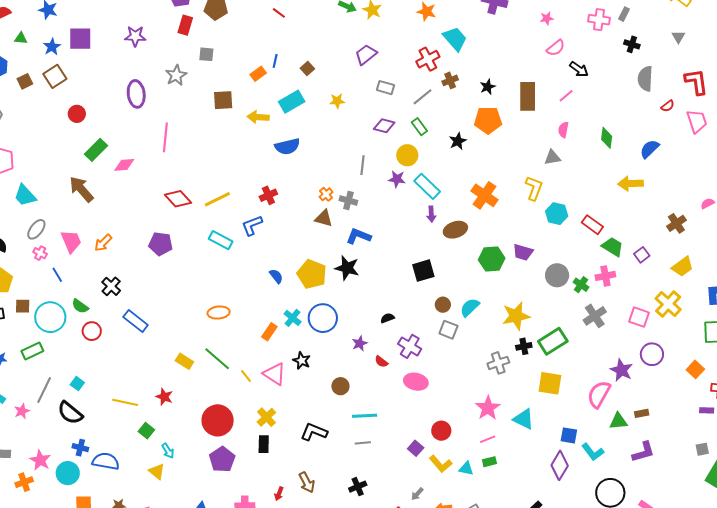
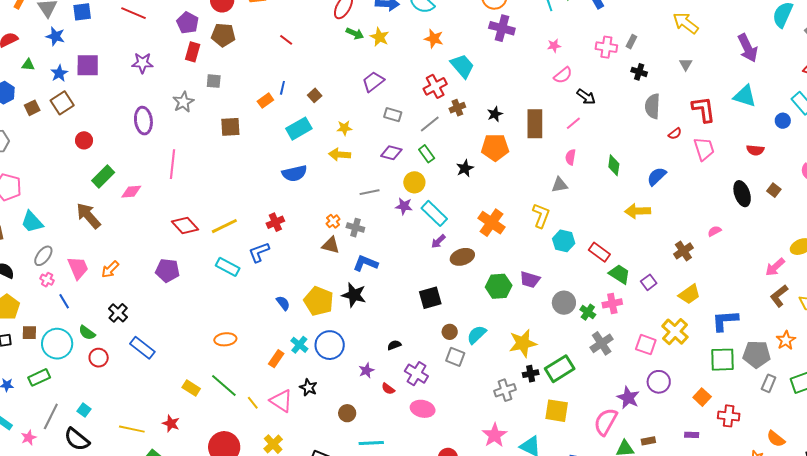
yellow arrow: (258, 117) -> (340, 155), moved
gray line: (362, 165) -> (370, 192), turned 72
purple arrow: (431, 214) -> (438, 241), turned 49
purple rectangle: (707, 410) -> (692, 435), moved

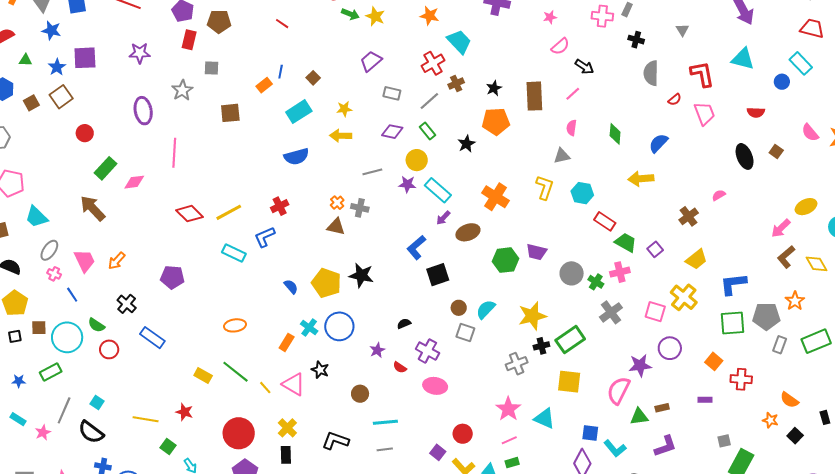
cyan hexagon: (564, 241) -> (582, 193), moved
blue L-shape: (365, 263) -> (416, 247), moved, turned -60
purple pentagon: (168, 270) -> (172, 277), moved
purple star: (628, 398) -> (640, 365), turned -30

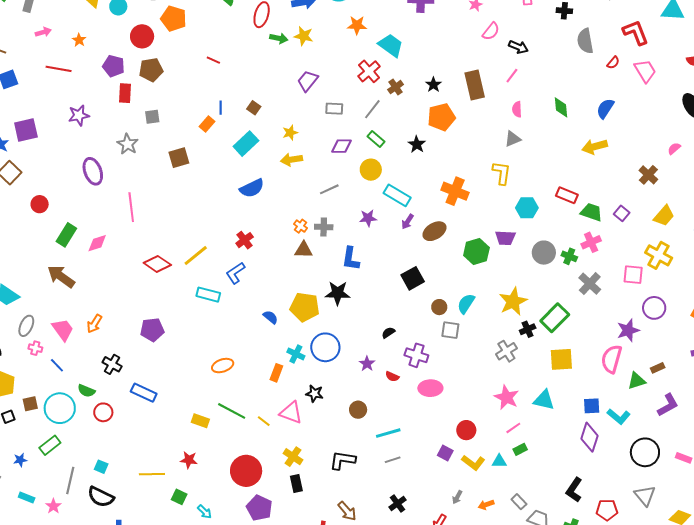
purple star: (407, 184) -> (368, 218), moved
cyan hexagon: (582, 193) -> (527, 208), moved
blue L-shape: (416, 247) -> (351, 259), moved, turned -30

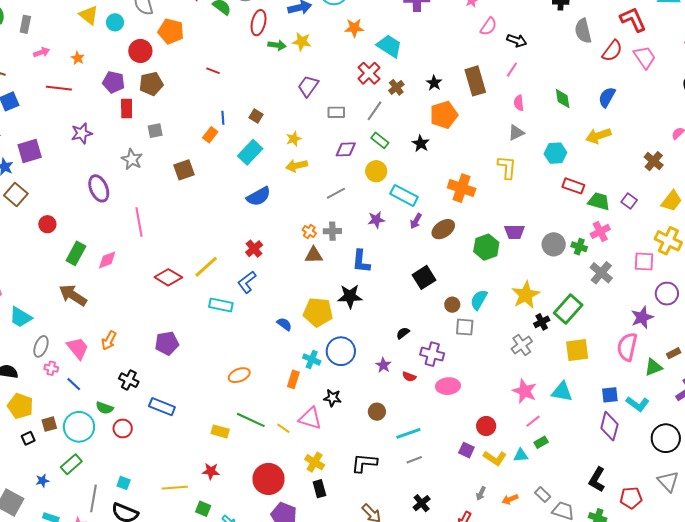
red semicircle: (613, 63) -> (612, 51), size x1.6
cyan hexagon: (527, 208) -> (555, 153), moved

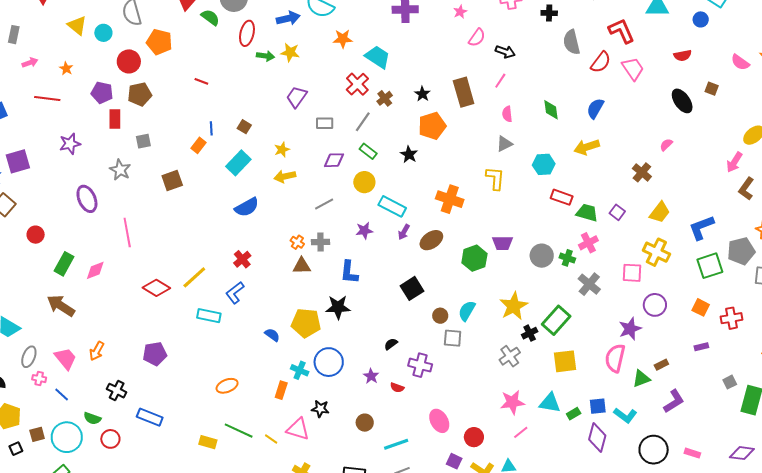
pink ellipse: (448, 386) -> (439, 421), moved, turned 65
pink star: (524, 391) -> (512, 402), turned -30
green rectangle: (541, 442) -> (574, 414), moved

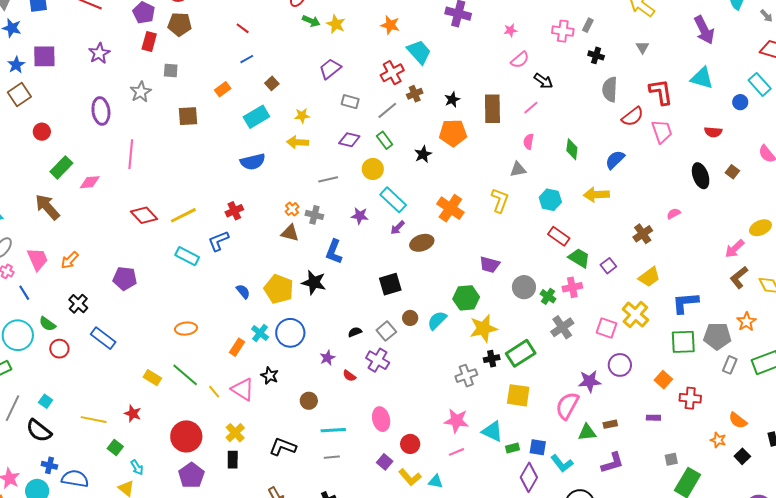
blue line: (211, 128) -> (247, 59), moved, turned 48
purple star: (70, 144) -> (99, 53), turned -30
green hexagon: (474, 258) -> (466, 298), moved
gray square: (453, 338) -> (386, 331), moved, turned 30

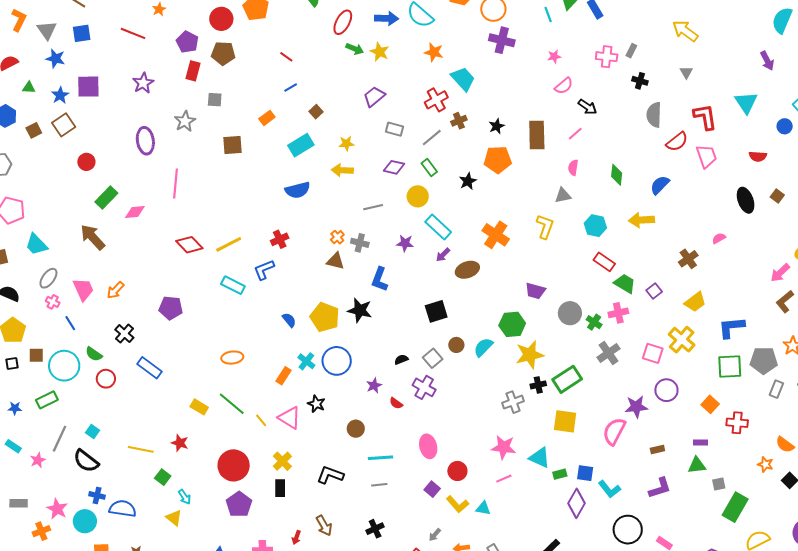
purple arrow: (704, 30) -> (767, 61), moved, size x0.7
cyan triangle: (702, 78) -> (746, 103), turned 40
green triangle: (587, 432) -> (697, 465), moved

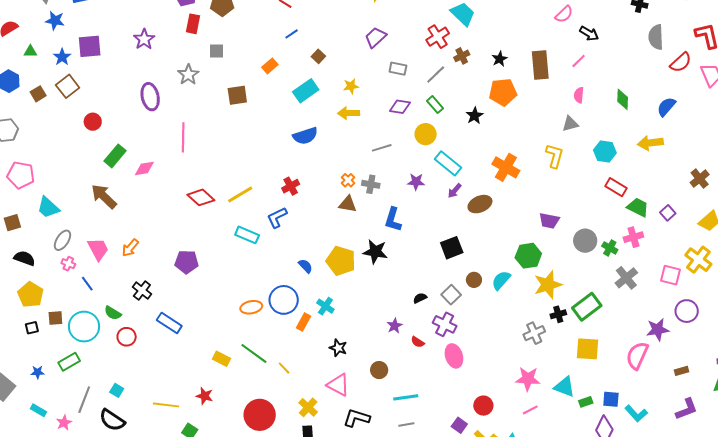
blue circle: (337, 361) -> (284, 300), moved
pink triangle: (290, 418) -> (338, 385), moved
pink ellipse: (428, 446) -> (454, 356), moved

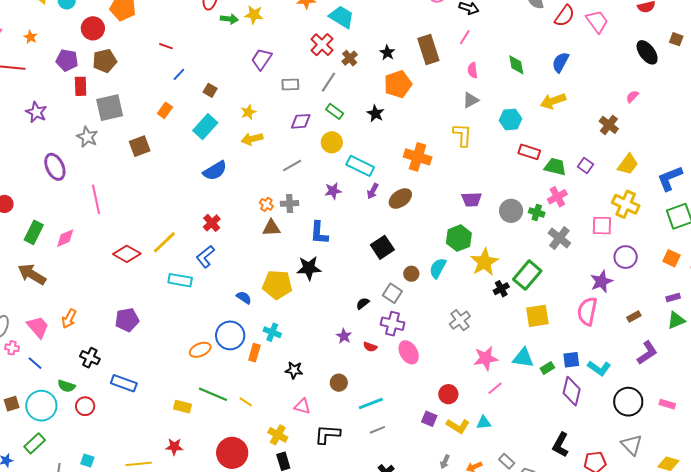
gray square: (217, 51) -> (110, 108), size x1.8
gray cross: (534, 333) -> (460, 320), moved
pink triangle: (338, 385) -> (302, 406), size x0.7

